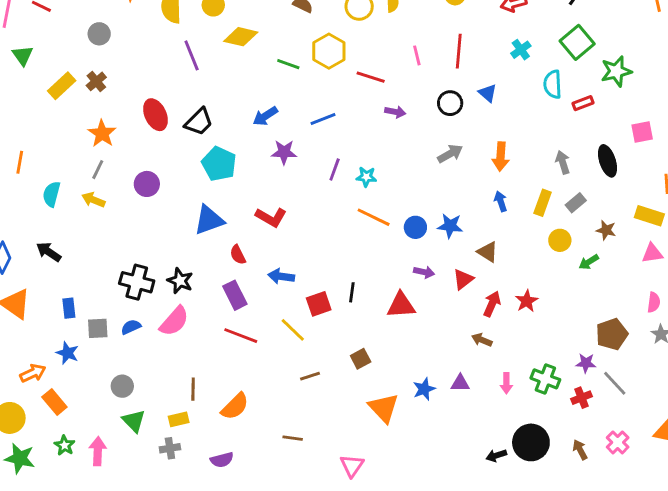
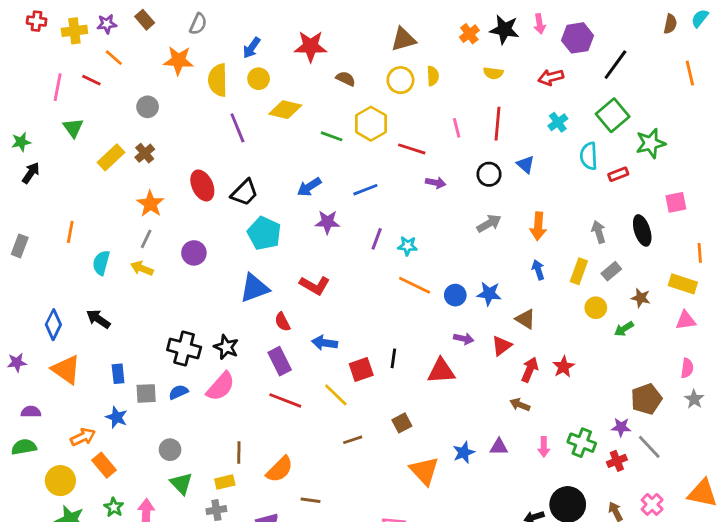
brown line: (293, 438) -> (311, 500), moved

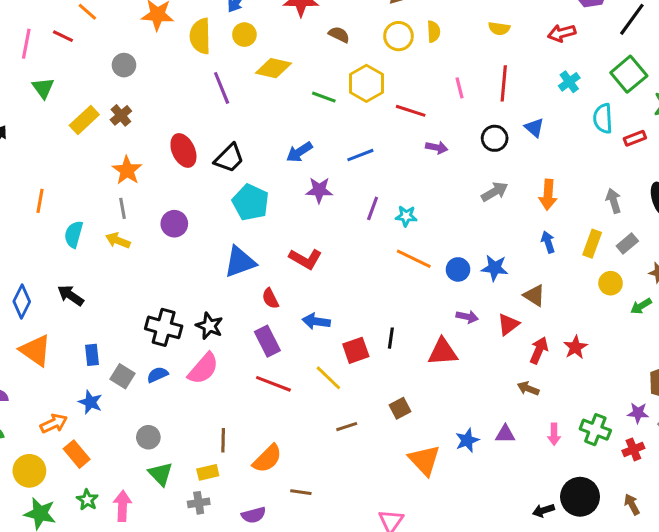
gray line: (146, 239) -> (122, 208), turned -36
gray square: (146, 393) -> (122, 376), turned 35

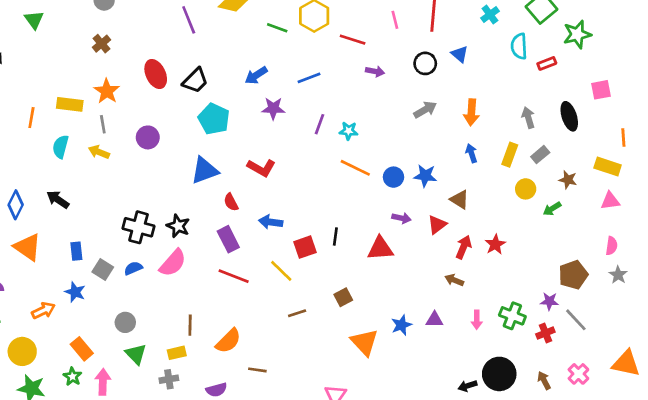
yellow rectangle: (84, 120) -> (70, 104), moved, turned 50
orange rectangle: (77, 454) -> (82, 349), moved

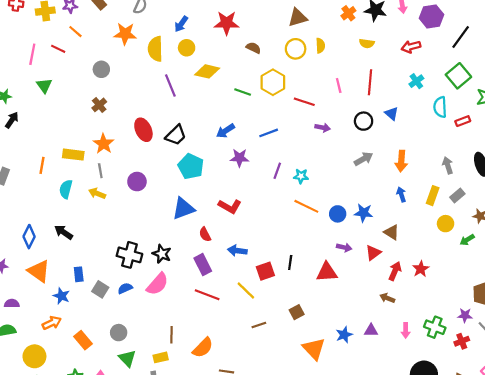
blue star: (75, 292) -> (61, 296), moved
orange rectangle: (82, 349) -> (83, 340), moved

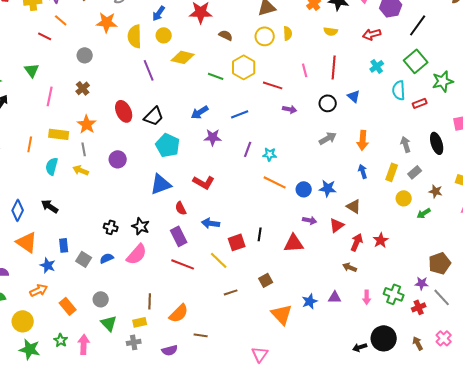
pink line: (32, 54) -> (50, 96), moved
black cross: (129, 255) -> (111, 227), size x0.6

